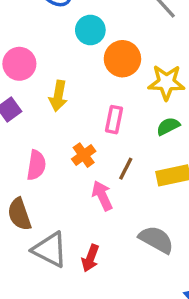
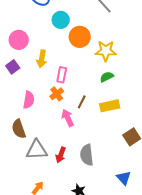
pink rectangle: (114, 120) -> (62, 75), moved
gray semicircle: (156, 240) -> (87, 155), moved, turned -125
gray triangle: (50, 250) -> (37, 150), turned -30

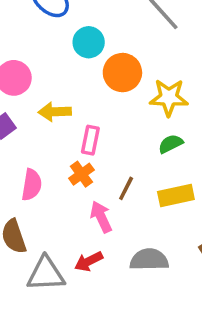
yellow arrow: (42, 59) -> (55, 112), turned 78
red arrow: (61, 155) -> (89, 261), moved, turned 42
gray semicircle: (87, 155) -> (149, 260), moved, turned 95

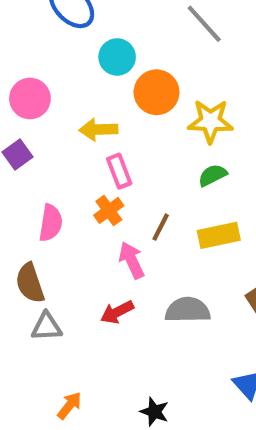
yellow arrow: (55, 112) -> (98, 130), moved
pink rectangle: (90, 140) -> (119, 171), turned -32
gray triangle: (46, 274) -> (47, 327), moved, size x0.7

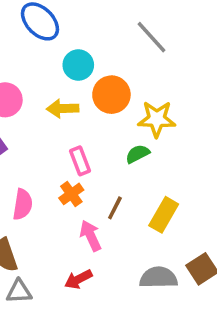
yellow arrow: (98, 130) -> (63, 109), moved
green semicircle: (213, 175) -> (138, 154), moved
yellow rectangle: (219, 235) -> (164, 215), turned -48
gray semicircle: (188, 310) -> (158, 278), moved

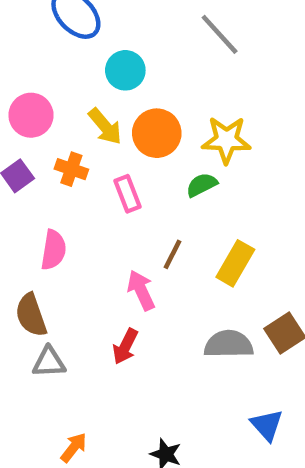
orange circle: (111, 95) -> (157, 133), moved
yellow arrow: (63, 109) -> (105, 126), turned -128
orange cross: (71, 194) -> (71, 169), moved, turned -35
red arrow: (78, 279) -> (125, 346), turned -36

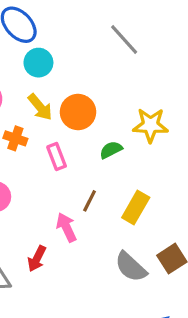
cyan circle: (125, 70) -> (38, 63), moved
yellow star: (226, 140) -> (150, 125), moved
gray semicircle: (229, 344) -> (131, 267), turned -136
red arrow: (125, 346) -> (37, 259), moved

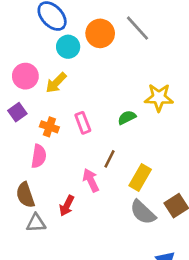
yellow arrow: (40, 107) -> (56, 83), moved, turned 85
orange circle: (78, 112) -> (100, 33), moved
orange cross: (15, 138) -> (49, 127), moved
yellow rectangle: (136, 208) -> (140, 178), moved

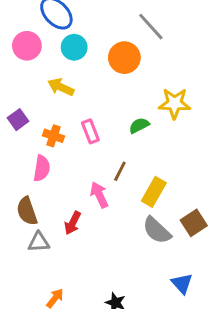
orange circle: (100, 33) -> (124, 58), moved
pink circle: (25, 76) -> (27, 46), moved
yellow arrow: (56, 83) -> (61, 87), turned 70

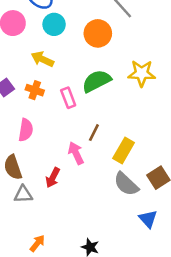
green semicircle: (139, 125) -> (97, 81), moved, size x1.6
orange cross: (53, 136) -> (35, 90), moved
blue triangle: (182, 283) -> (148, 219), moved

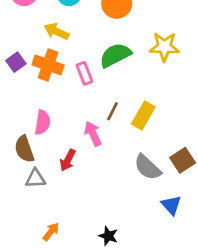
orange cross: (35, 90) -> (48, 65), size x1.5
pink semicircle: (26, 130) -> (42, 122), moved
yellow rectangle: (124, 151) -> (143, 115), moved

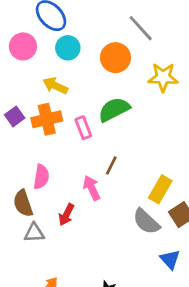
yellow star: (164, 47) -> (163, 77), moved
orange cross: (48, 65) -> (47, 119), turned -32
yellow rectangle: (143, 115) -> (160, 189), moved

